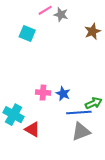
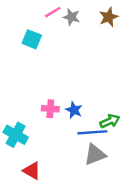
brown star: (93, 31) -> (109, 17), moved
red triangle: (32, 129) -> (32, 171), moved

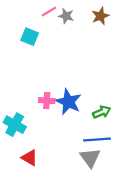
blue star: (74, 110) -> (68, 102), size x1.6
blue line: (92, 132) -> (97, 139), moved
gray triangle: (95, 155) -> (90, 158), moved, turned -45

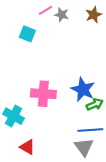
pink cross: (47, 101) -> (43, 94), size x1.6
blue star: (68, 102) -> (83, 89), moved

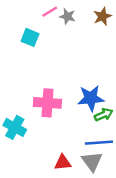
blue star: (83, 89) -> (91, 98), turned -30
red triangle: (27, 147) -> (63, 163), moved, turned -35

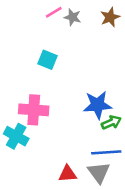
cyan square: (30, 37) -> (47, 60), moved
pink cross: (47, 103) -> (34, 110), moved

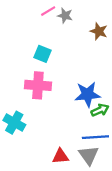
brown star: (110, 17) -> (99, 31), moved, turned -30
pink cross: (34, 110) -> (38, 85), moved

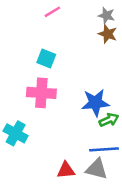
gray star: (65, 16) -> (106, 15), moved
gray triangle: (89, 155) -> (97, 169), turned -40

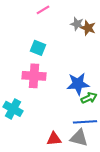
gray star: (106, 15) -> (77, 24), moved

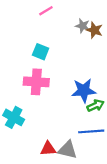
gray triangle: (79, 138) -> (68, 150), moved
red triangle: (54, 139) -> (48, 149), moved

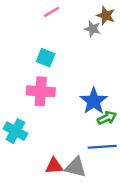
brown star: (94, 30) -> (106, 16), moved
blue star: (84, 90) -> (94, 101), turned -30

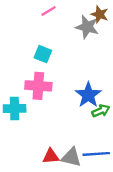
gray star: (92, 29) -> (87, 27), size x1.5
cyan cross: (15, 131) -> (15, 109), moved, turned -30
blue line: (102, 147) -> (96, 154), moved

